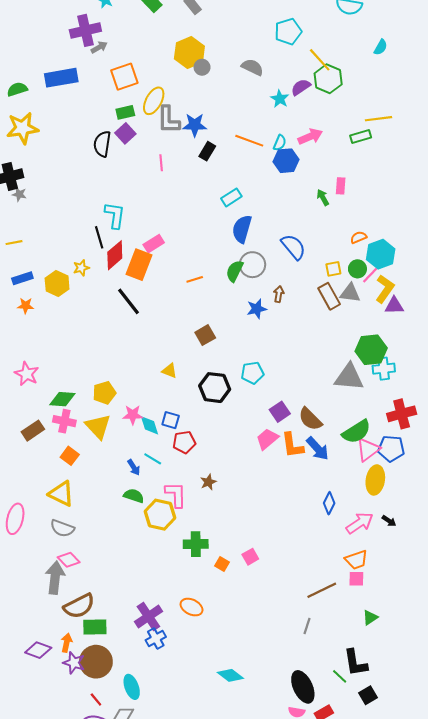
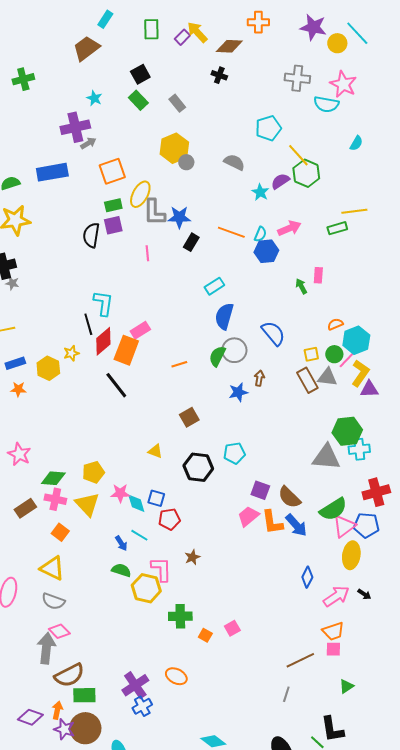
purple square: (125, 133) -> (113, 225), turned 30
purple square: (280, 412) -> (260, 490), turned -36

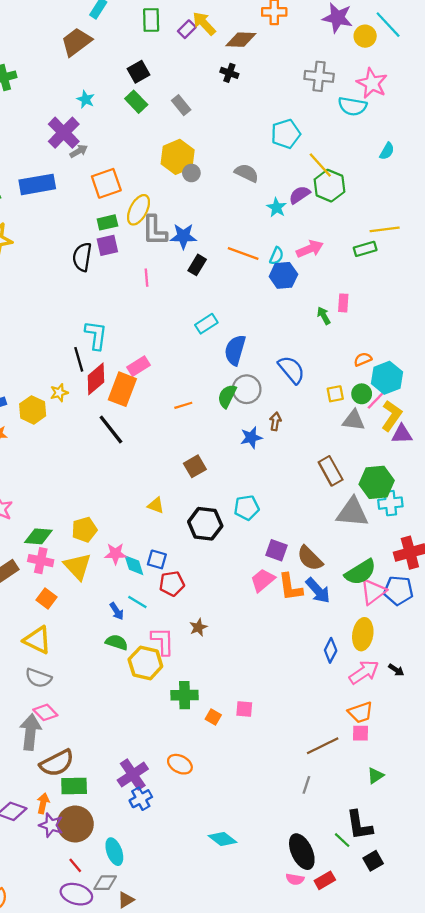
purple cross: (75, 127) -> (64, 133), turned -32
cyan rectangle: (214, 286) -> (206, 324), moved
brown rectangle: (307, 380) -> (331, 471), moved
yellow ellipse: (351, 555) -> (363, 634), moved
pink square: (232, 628) -> (244, 709), turned 35

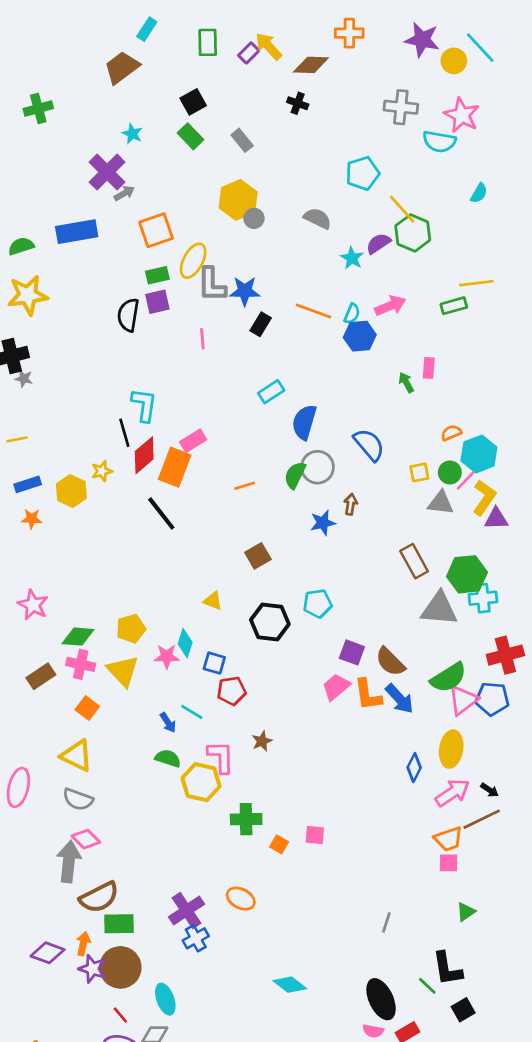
cyan diamond: (134, 565) -> (185, 643), moved, turned 35
brown line: (323, 746) -> (482, 819), moved

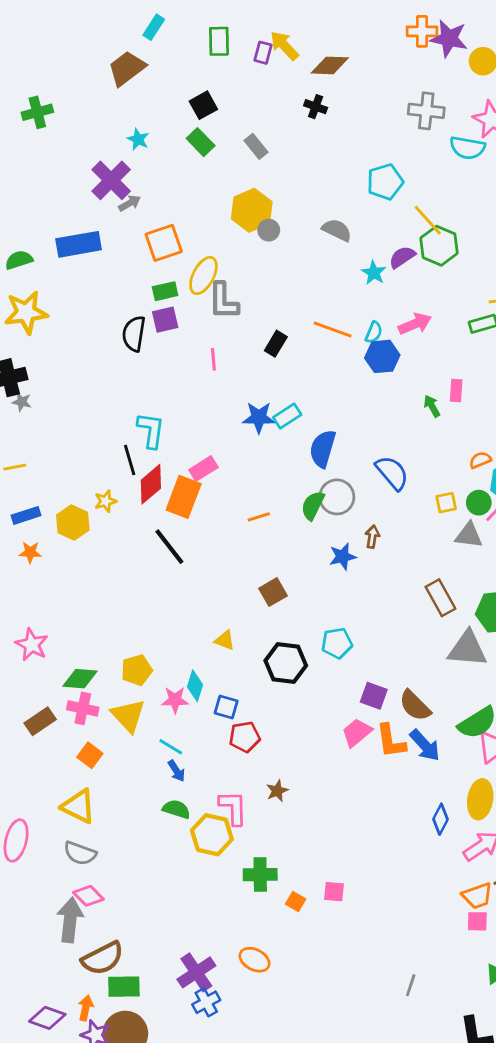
orange cross: (349, 33) -> (422, 31), moved
purple rectangle: (249, 53) -> (263, 53), turned -30
blue star: (245, 291) -> (259, 417), moved
cyan line: (192, 712) -> (171, 747), moved

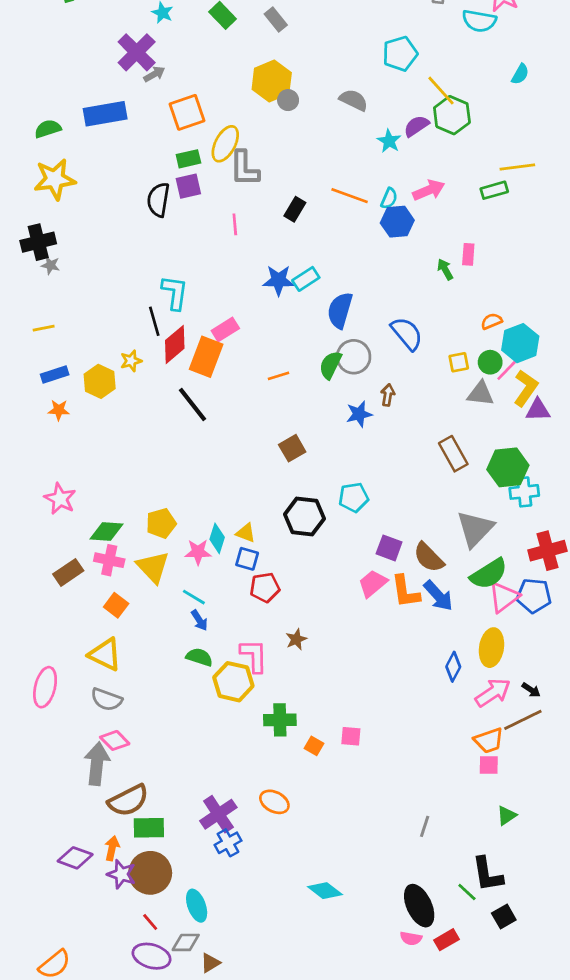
yellow triangle: (225, 640) -> (246, 533), moved
gray triangle: (467, 649) -> (475, 529), moved, turned -51

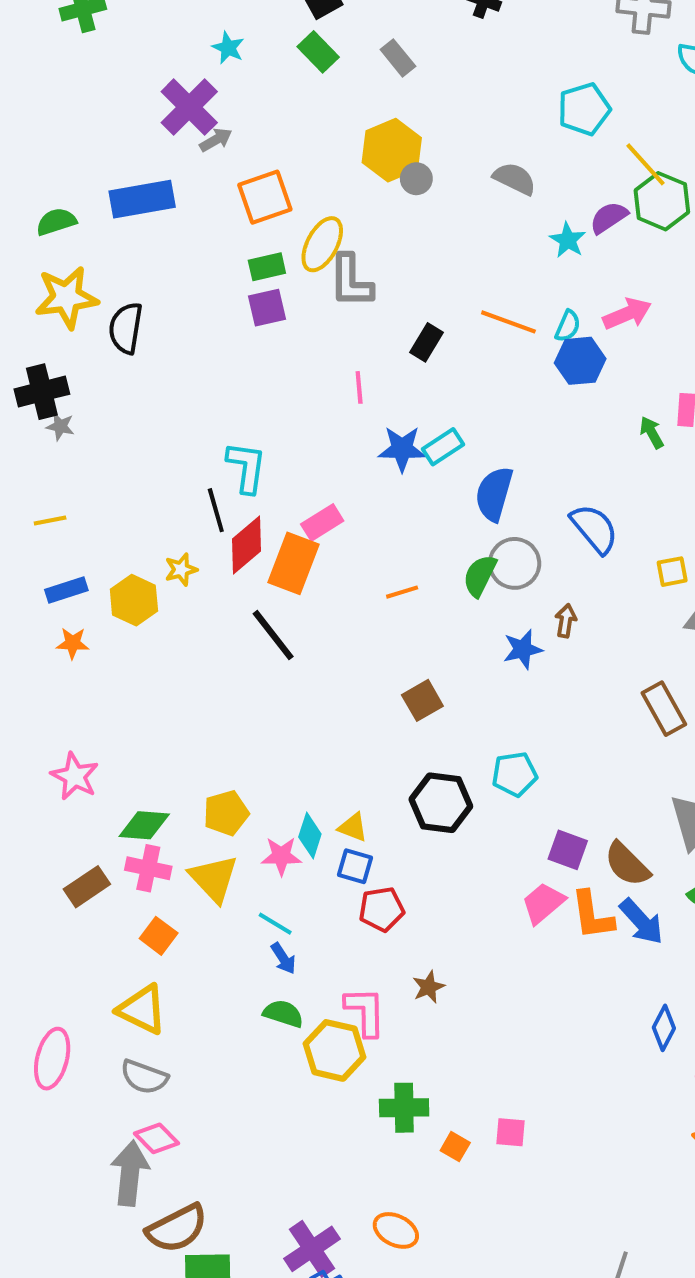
black semicircle: (158, 200) -> (126, 328), moved
pink line: (235, 224) -> (359, 387), moved

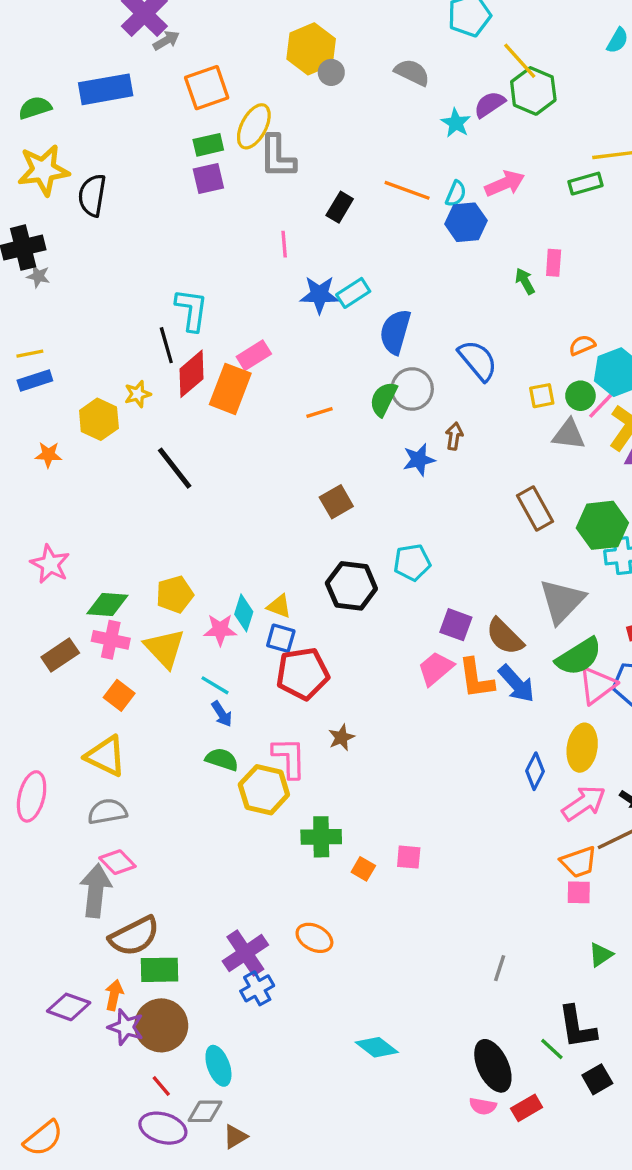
blue rectangle: (66, 590) -> (35, 381), moved
black line: (273, 635) -> (175, 468), moved
red pentagon: (382, 909) -> (303, 674), size x1.4
gray semicircle: (144, 1077) -> (107, 812), turned 150

